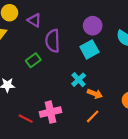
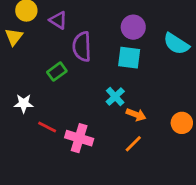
cyan square: (89, 49) -> (129, 58), turned 36
pink cross: (51, 112) -> (79, 138), turned 30
red line: (26, 119) -> (47, 127), moved

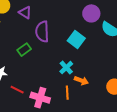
purple circle: (133, 27) -> (91, 13), moved
cyan square: (129, 58) -> (76, 40), turned 30
orange line: (133, 144) -> (67, 93), moved, turned -48

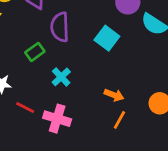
cyan cross: (66, 68) -> (61, 77), moved
orange line: (67, 93) -> (119, 120), moved, turned 32

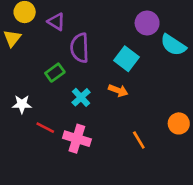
orange arrow: (114, 95) -> (118, 90), moved
orange line: (119, 120) -> (139, 140), turned -60

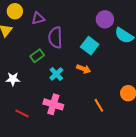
purple triangle: (56, 22) -> (38, 18), turned -48
red line: (45, 128) -> (22, 113), moved

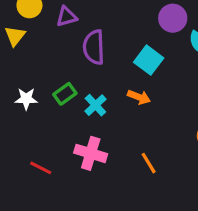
green rectangle: (37, 56) -> (65, 94), moved
white star: (13, 79) -> (26, 99), moved
orange line: (99, 105) -> (149, 163), moved

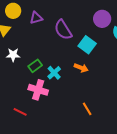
purple semicircle: (94, 47) -> (63, 30), moved, turned -30
white star: (26, 99) -> (13, 55), moved
pink cross: (91, 153) -> (38, 90), moved

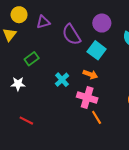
purple circle: (102, 19) -> (102, 23), moved
white star: (13, 55) -> (18, 84), moved
green rectangle: (35, 66) -> (32, 59), moved
pink cross: (38, 90) -> (87, 97), moved

